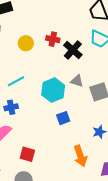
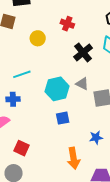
red cross: (53, 39) -> (67, 24), moved

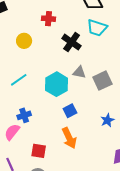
blue cross: (13, 99) -> (24, 115), moved
orange arrow: (74, 158) -> (69, 138), moved

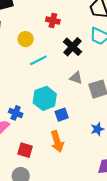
cyan line: (19, 80) -> (38, 60), moved
cyan hexagon: (57, 84) -> (45, 98), moved
blue cross: (24, 115) -> (16, 113), turned 32

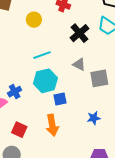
cyan line: (38, 60) -> (42, 55), moved
blue cross: (16, 113) -> (15, 92), turned 32

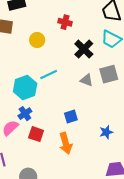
gray square: (99, 78) -> (109, 74), moved
cyan hexagon: (45, 81) -> (25, 88), moved
red square: (19, 130) -> (36, 134), moved

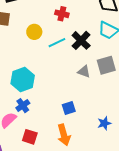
cyan line: (49, 75) -> (57, 43), moved
red square: (36, 134) -> (30, 137), moved

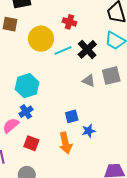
yellow circle: (34, 32) -> (41, 39), size x1.6
blue star: (104, 123) -> (89, 131), moved

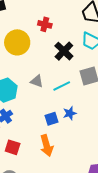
cyan line: (63, 51) -> (62, 86), moved
gray triangle: (89, 81) -> (37, 81), moved
blue star: (89, 131) -> (70, 113), moved

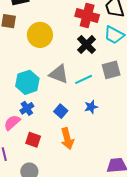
red cross: (45, 24) -> (87, 16), moved, size x1.6
gray triangle: (37, 81) -> (59, 74), size x1.5
blue square: (52, 119) -> (61, 111), moved, turned -32

